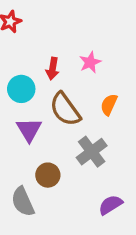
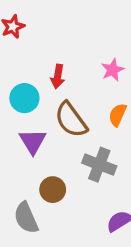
pink star: (90, 62) -> (113, 70), moved
gray cross: (92, 152) -> (99, 165), turned -32

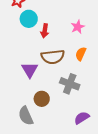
cyan circle: (24, 98) -> (29, 19), moved
brown semicircle: (71, 120) -> (53, 57), turned -60

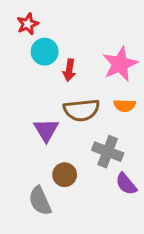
pink star: (78, 27) -> (120, 64), size x1.6
orange semicircle: (81, 54) -> (125, 105), turned -112
purple semicircle: (82, 118) -> (126, 184), moved, turned -98

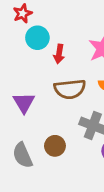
purple triangle: (46, 130) -> (24, 103), moved
gray semicircle: (40, 201) -> (23, 155), moved

